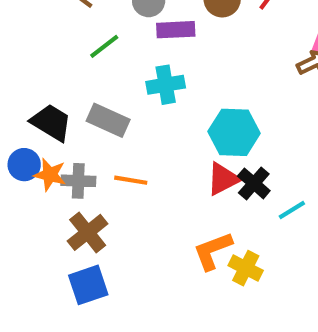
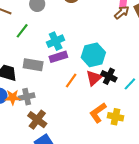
purple rectangle: (176, 30) -> (58, 57), moved
orange line: (131, 180) -> (71, 81), moved, turned -49

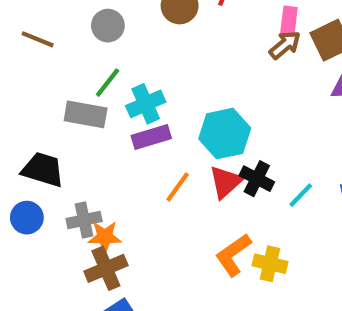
green line: (22, 31) -> (108, 83), moved
gray rectangle: (33, 65) -> (86, 114), moved
orange star: (13, 97) -> (105, 237), moved
brown cross: (37, 120) -> (106, 268), turned 30

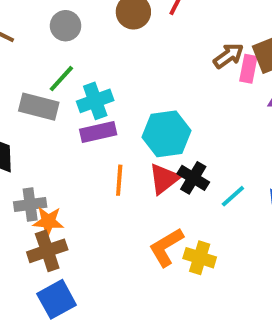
pink rectangle: (289, 21) -> (248, 69), moved
orange line: (178, 187) -> (119, 180), turned -36

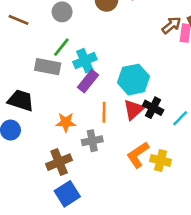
purple rectangle: (98, 132) -> (88, 81), turned -35
gray cross: (30, 204) -> (92, 141), moved
orange star: (48, 221) -> (66, 122), moved

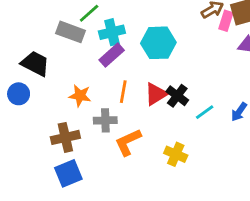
cyan hexagon: (133, 80) -> (158, 43), moved
orange L-shape: (138, 155) -> (128, 142), moved

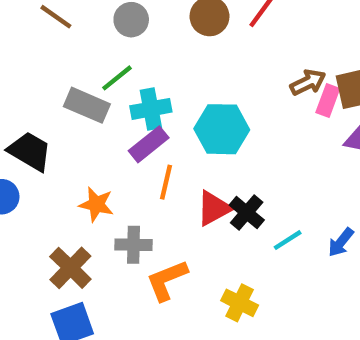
orange line: (123, 92) -> (166, 182), moved
brown cross: (65, 137) -> (70, 268), turned -36

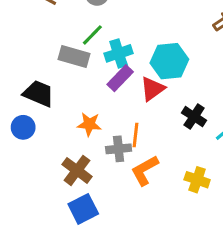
orange line: (166, 182) -> (136, 135), moved
red triangle: (214, 208) -> (152, 89), moved

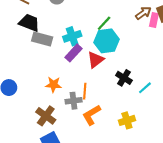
green line: (92, 35) -> (104, 23), moved
black trapezoid: (39, 93) -> (29, 23), moved
yellow cross: (197, 180) -> (127, 120), turned -35

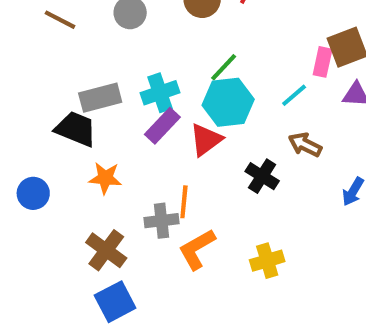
brown arrow: (143, 13) -> (305, 145), moved, turned -119
black trapezoid: (29, 23) -> (76, 129), moved
gray rectangle: (42, 39) -> (100, 98), turned -30
orange star: (53, 85) -> (105, 178), moved
cyan line: (145, 88) -> (294, 95), moved

